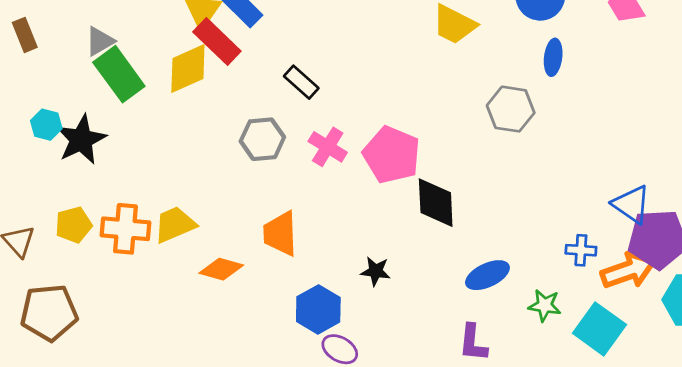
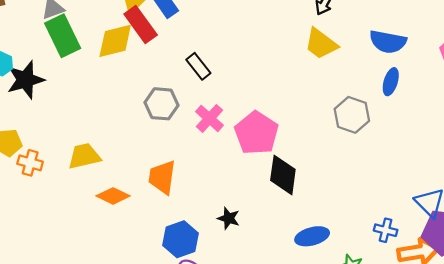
orange cross: (125, 229) -> (30, 163), moved, size x0.7

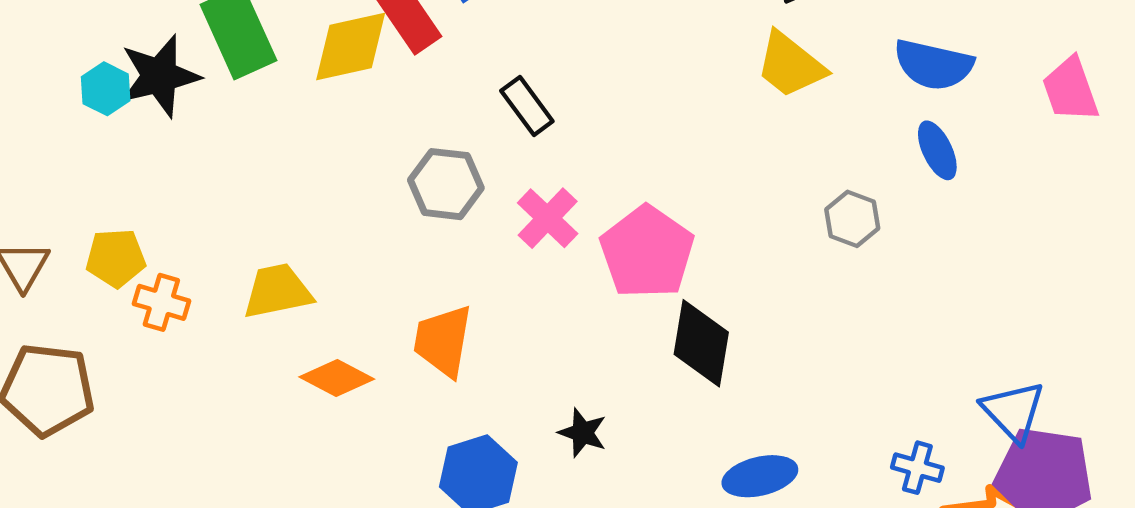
black star: (25, 80) -> (160, 76), moved
blue ellipse: (391, 82) -> (937, 150), turned -44
gray hexagon: (352, 115) -> (852, 219), size x0.7

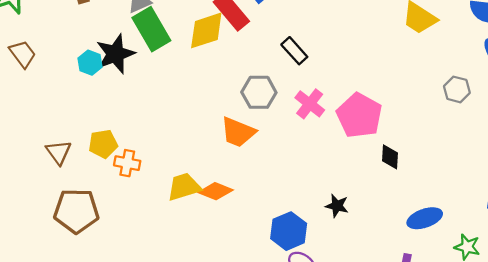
yellow trapezoid: (278, 291) -> (184, 187), moved
orange trapezoid: (443, 341) -> (238, 132), moved, turned -72
black diamond: (701, 343) -> (390, 157), size x0.6

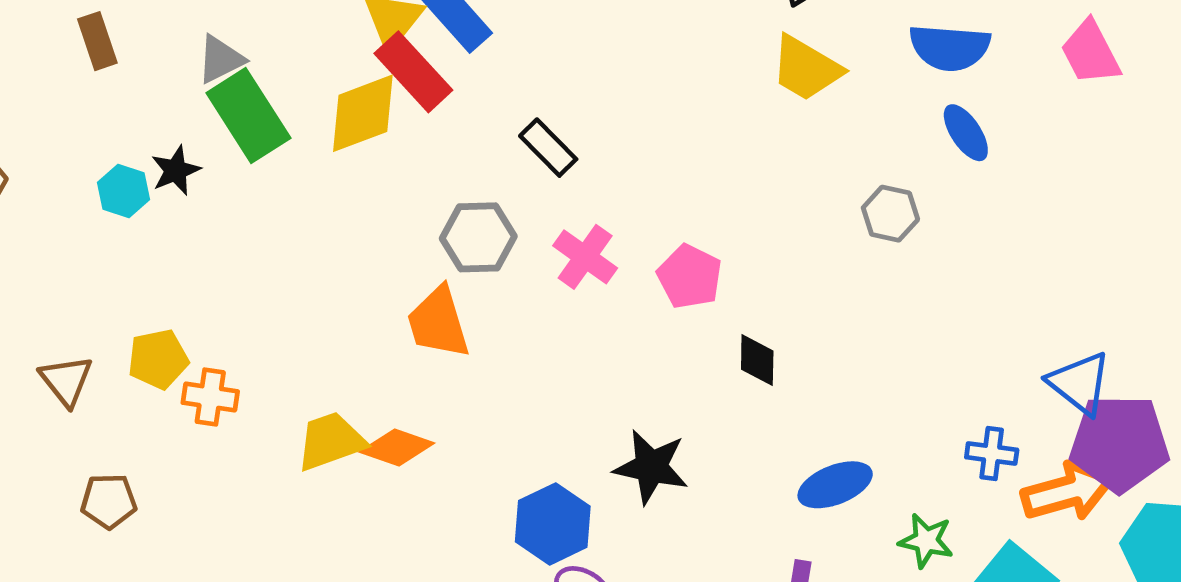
black star: (115, 54) -> (176, 171), size x0.6
pink pentagon: (359, 115) -> (690, 277), size x0.7
orange trapezoid: (238, 132) -> (438, 323), turned 54
black star: (337, 206) -> (651, 467), size x1.5
brown pentagon: (76, 211) -> (109, 501), size x0.6

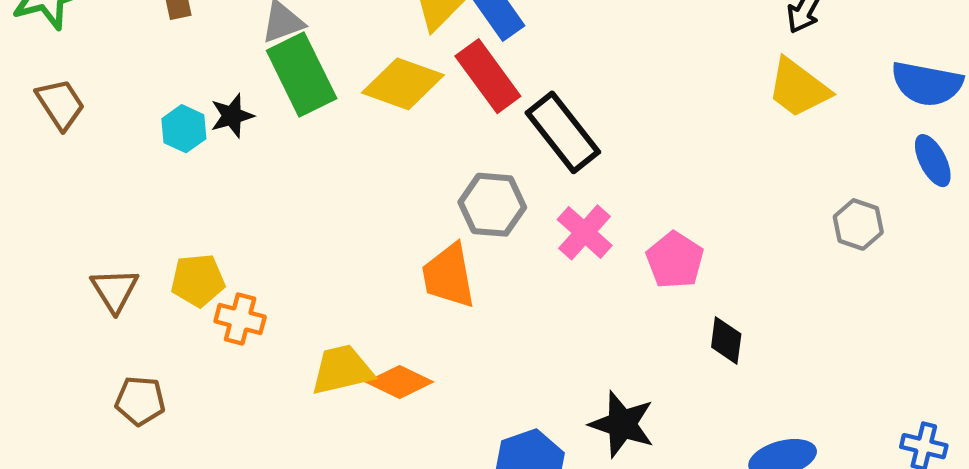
red rectangle: (413, 72) -> (488, 76), moved
yellow diamond: (363, 113) -> (403, 84), turned 34
black rectangle: (548, 148) -> (563, 132), size x1.5

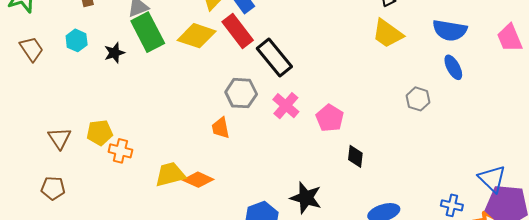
cyan hexagon: (184, 129) -> (77, 40), moved
orange trapezoid: (449, 276) -> (221, 128), size x0.7
brown pentagon: (140, 401) -> (53, 188), moved

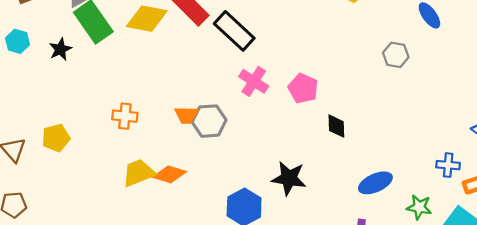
gray hexagon: (241, 93) -> (209, 121), moved
orange trapezoid: (221, 128) -> (186, 115), turned -70
orange cross: (120, 151) -> (125, 116), moved

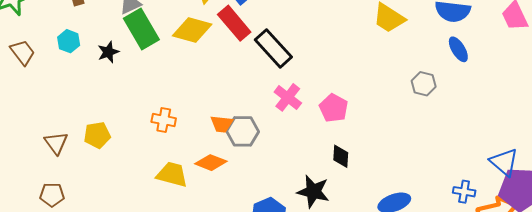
black diamond: (336, 126) -> (341, 156), moved
yellow trapezoid: (138, 173) -> (172, 174), turned 32
orange diamond: (170, 174) -> (211, 163), moved

